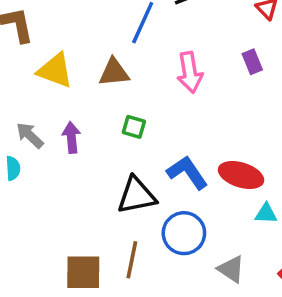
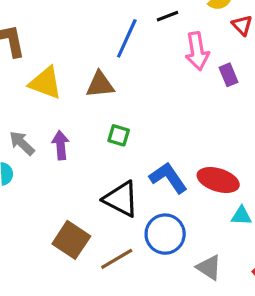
pink arrow: (190, 72) -> (197, 51), moved
black triangle: (137, 195) -> (121, 199), turned 39
brown line: (132, 260) -> (117, 259), turned 48
brown square: (83, 272) -> (71, 240), moved, turned 33

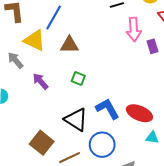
blue line: (127, 38) -> (54, 17), moved
gray arrow: (22, 143) -> (15, 60), moved
purple arrow: (61, 145) -> (40, 81), turned -42

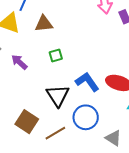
green square: (78, 79) -> (56, 56), turned -32
black triangle: (76, 120) -> (58, 96), turned 30

